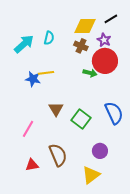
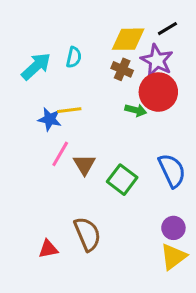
purple star: (104, 40) -> (157, 60), size x1.5
pink line: (28, 129) -> (60, 154), moved
purple circle: (100, 151) -> (173, 228), moved
yellow triangle: (91, 175) -> (173, 257), moved

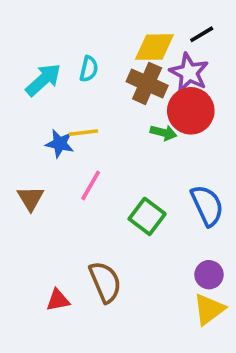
brown cross: (122, 69) -> (147, 83), size x1.5
pink line: (60, 154) -> (91, 185), moved
brown triangle: (84, 165) -> (31, 198), moved

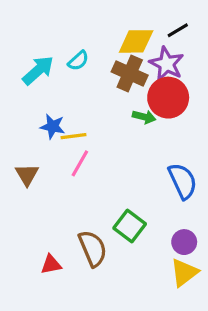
cyan semicircle: (89, 69) -> (78, 61), turned 35
yellow line: (83, 133) -> (73, 136), moved
green square: (147, 216) -> (130, 226), moved

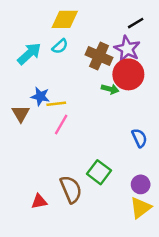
yellow diamond: (136, 41) -> (65, 19), moved
brown triangle: (27, 175) -> (21, 114), moved
blue semicircle: (183, 181) -> (139, 138), size x0.7

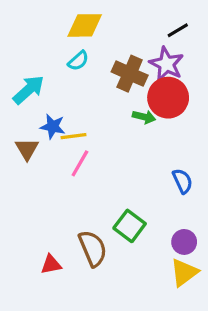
cyan arrow: (29, 54) -> (29, 90), moved

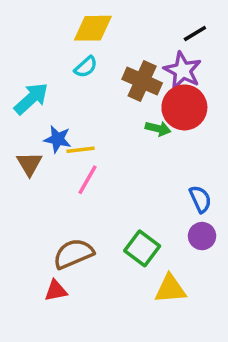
purple circle: (184, 242) -> (202, 236), moved
brown semicircle: (93, 248) -> (73, 254), moved, turned -90
yellow triangle: (184, 272) -> (170, 289), moved, turned 32

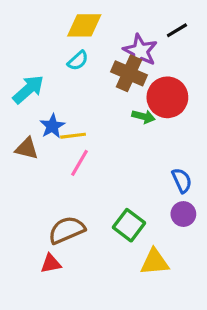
purple star: (183, 70) -> (140, 51), moved
blue star: (58, 139) -> (52, 126), turned 30
brown triangle: (29, 164) -> (27, 148), turned -45

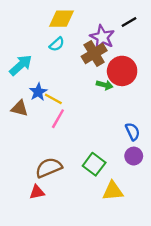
brown cross: (129, 73) -> (94, 53), turned 35
yellow line: (73, 136) -> (53, 99), turned 36

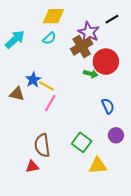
cyan arrow: (21, 65) -> (15, 39), moved
blue semicircle: (133, 132) -> (108, 106), moved
brown semicircle: (49, 168) -> (42, 145), turned -75

